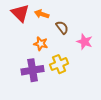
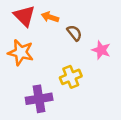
orange star: (41, 44) -> (21, 52), moved, size x1.5
purple cross: (33, 70) -> (39, 99), moved

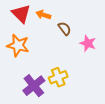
yellow cross: (71, 77) -> (58, 77), moved
purple cross: (39, 99) -> (34, 86), turned -30

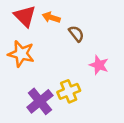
pink star: (88, 43) -> (99, 65), moved

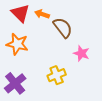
brown semicircle: (76, 34) -> (63, 28), size x1.5
purple cross: (40, 101) -> (15, 83), moved

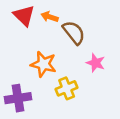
orange star: (17, 44) -> (43, 64), moved
purple cross: (15, 83) -> (18, 98), turned 30

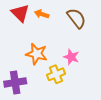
brown semicircle: (74, 33) -> (76, 18), moved
pink star: (96, 63) -> (71, 57), moved

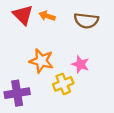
brown semicircle: (76, 18) -> (86, 21), turned 135

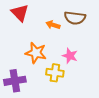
orange arrow: (47, 16) -> (53, 25), moved
yellow cross: (63, 84) -> (55, 73), turned 30

